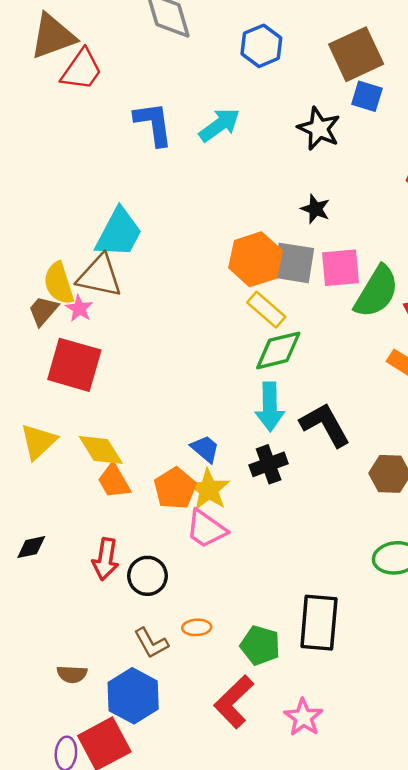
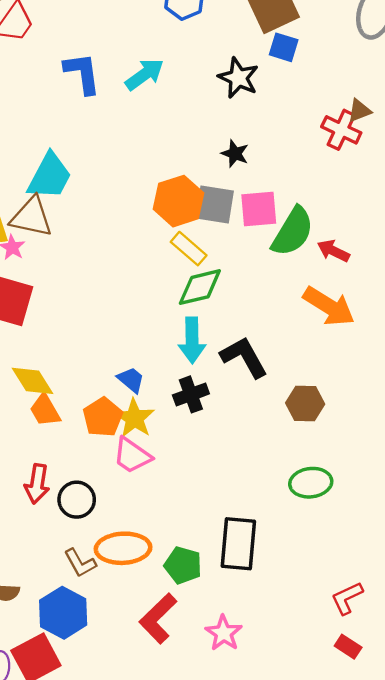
orange ellipse: (197, 627) -> (123, 548), size x2.0

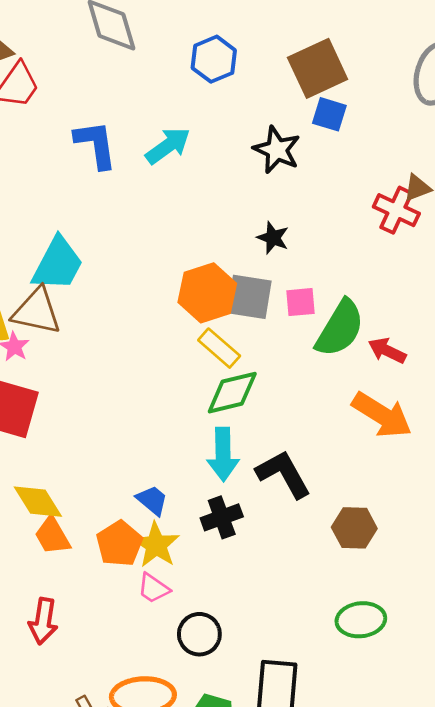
pink square: (259, 209) -> (300, 302), size x0.7
pink trapezoid: (132, 456) -> (153, 588), size x0.7
black circle: (77, 500) -> (199, 634), moved

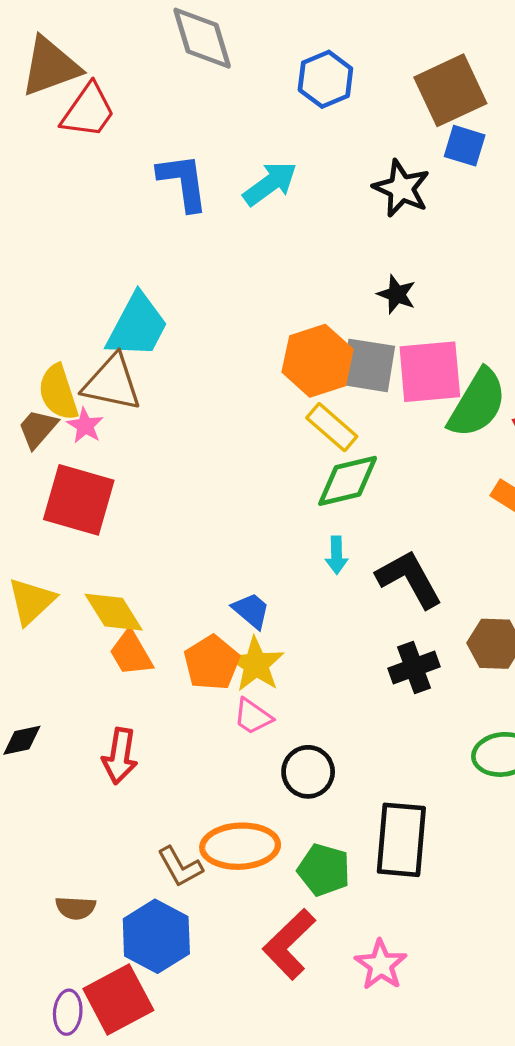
pink square: (300, 302) -> (430, 372), size x1.8
cyan arrow: (223, 454) -> (337, 555), size x0.6
black cross: (222, 517) -> (414, 667), moved

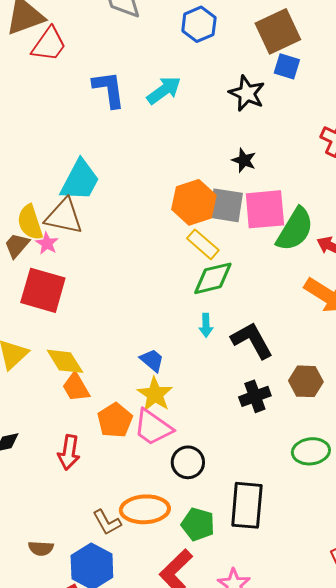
orange pentagon: (212, 663) -> (115, 420), moved
pink trapezoid: (253, 716) -> (153, 427), size x1.6

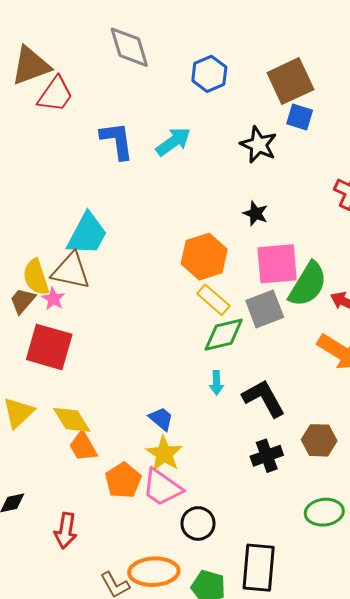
gray square: (226, 205) -> (265, 309), moved, turned -30
red arrow: (69, 452) -> (66, 531), moved

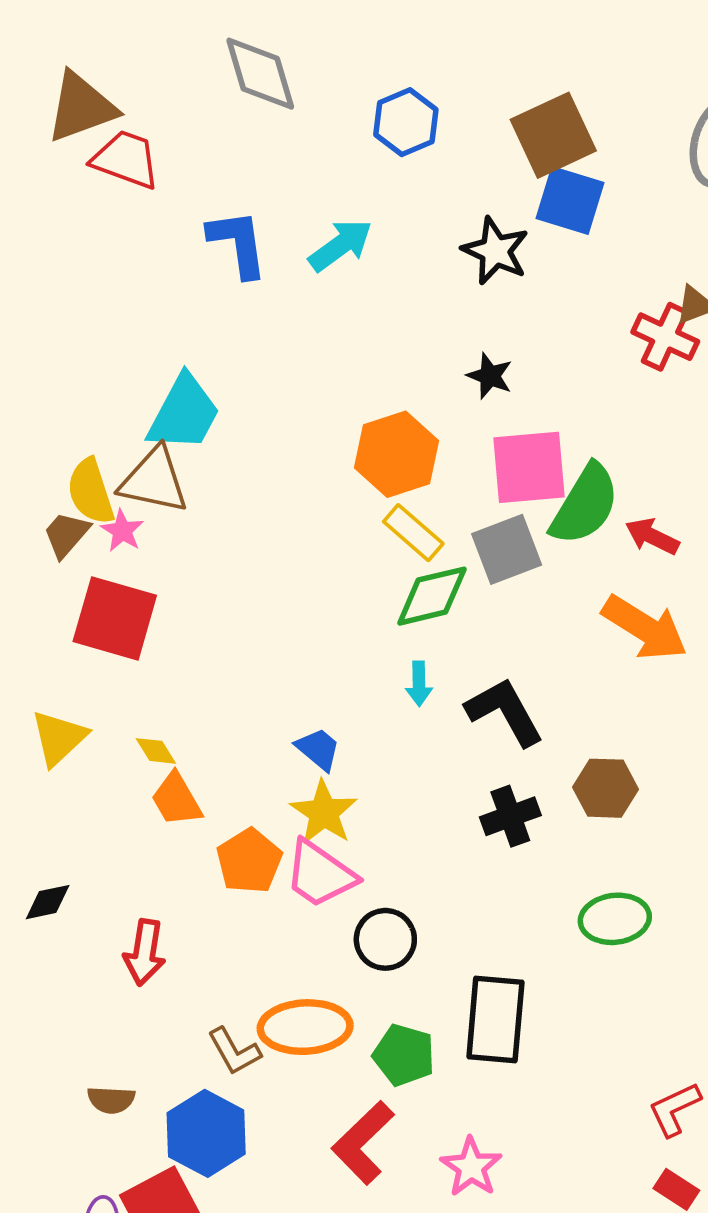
red trapezoid: (55, 94) -> (126, 159), turned -105
blue square: (300, 117) -> (570, 201), size x1.4
yellow diamond: (72, 420) -> (156, 751), size x0.6

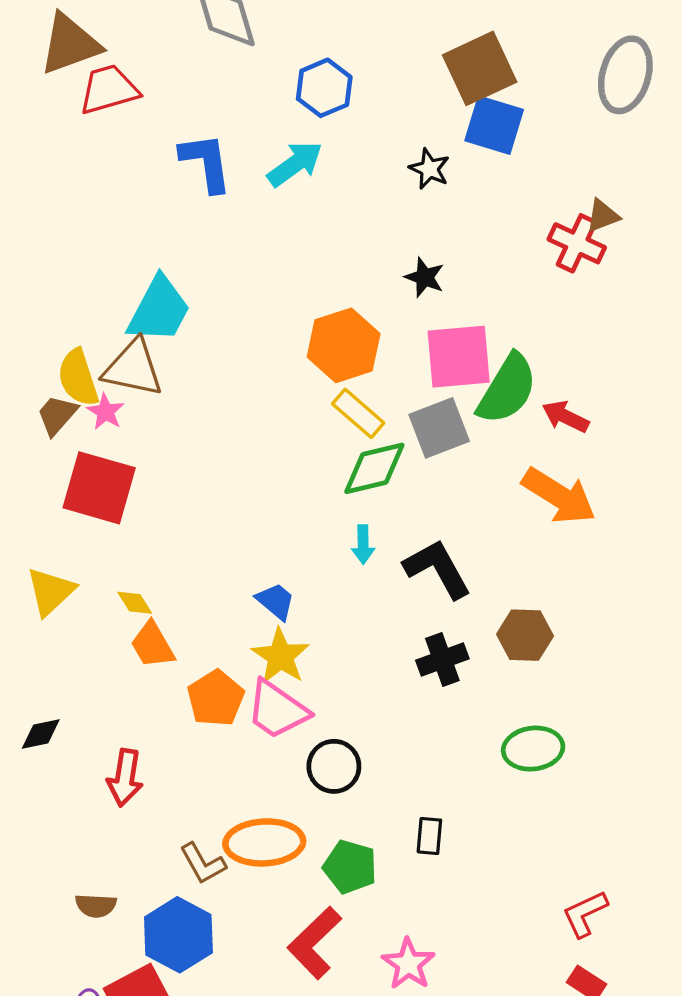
blue hexagon: (406, 122) -> (324, 88), moved
red trapezoid: (126, 159) -> (109, 89), turned -36
black star: (495, 251) -> (429, 169), size x0.7
black rectangle: (495, 1020) -> (429, 836), size x0.5

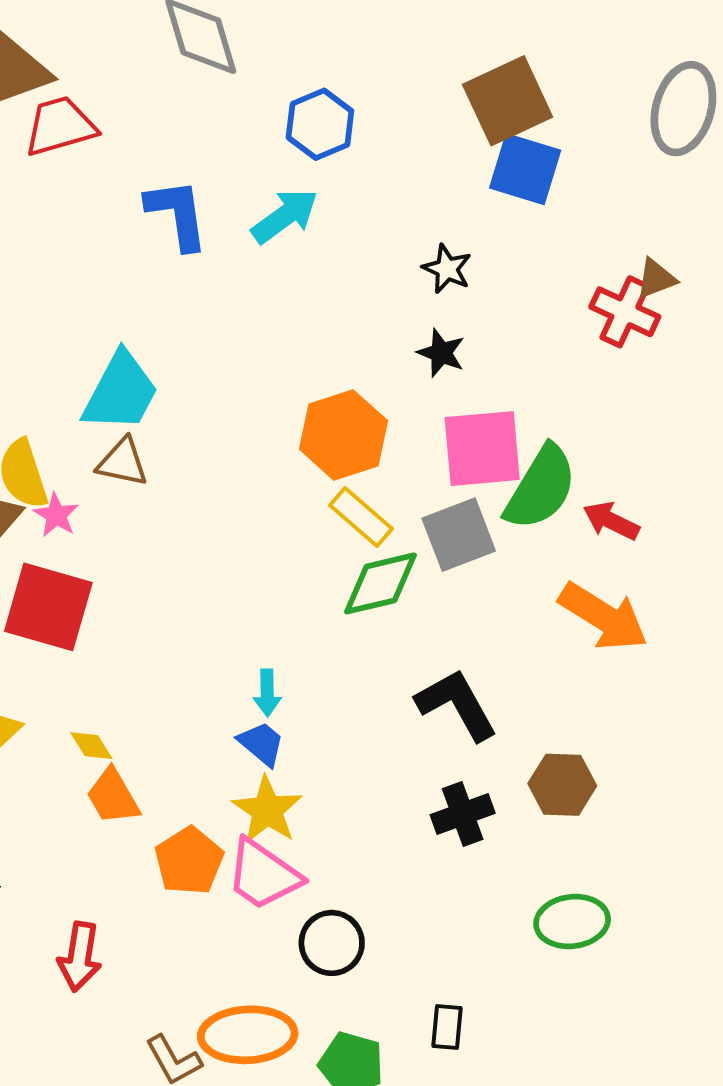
black star: (429, 169) -> (447, 269), moved
brown triangle: (133, 368) -> (123, 462), moved, size x0.7
cyan arrow: (363, 545) -> (267, 693), moved

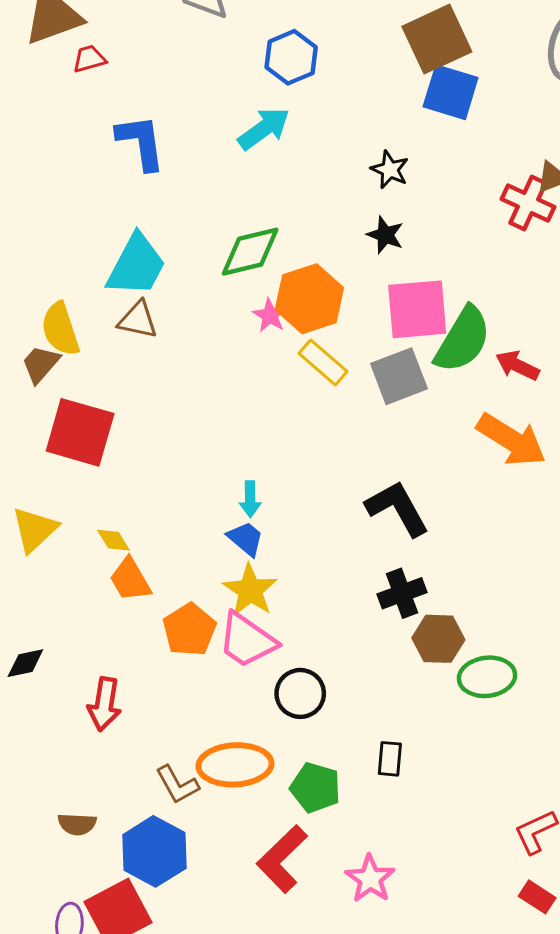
red trapezoid: (60, 126) -> (89, 59), size x0.6
blue L-shape: (177, 214) -> (141, 142), moved
pink star: (56, 515) -> (270, 315), moved
green diamond: (381, 583) -> (250, 252), moved
brown hexagon: (562, 785) -> (438, 639), moved

